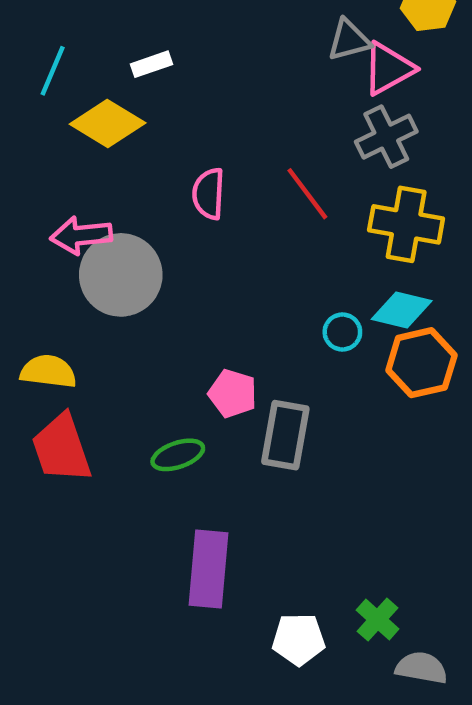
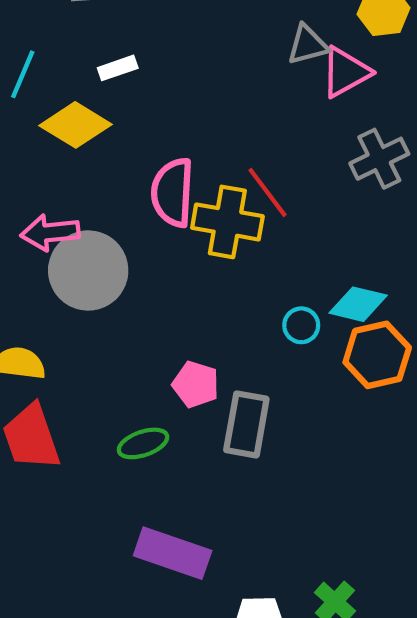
gray cross: (386, 137) -> (379, 159), moved
pink semicircle: (209, 194) -> (173, 192), size x1.4
yellow cross: (406, 224) -> (227, 222), moved
purple rectangle: (209, 569) -> (173, 553), turned -76

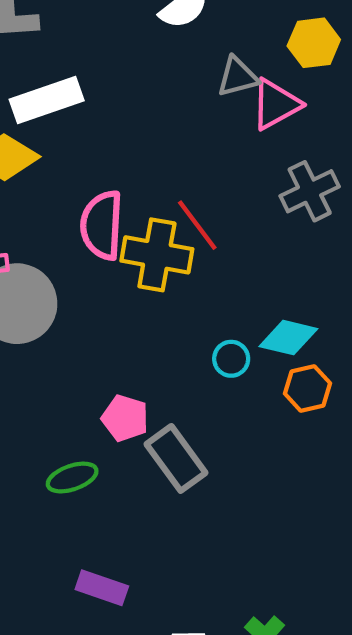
white rectangle: (118, 68) -> (47, 100), size x1.8
orange hexagon: (377, 355) -> (307, 388), size x0.7
gray rectangle: (246, 424) -> (176, 458), turned -46
purple rectangle: (173, 553) -> (102, 588), size x0.7

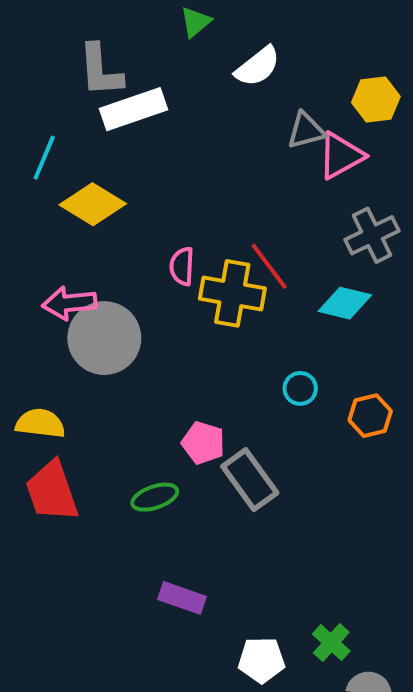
white rectangle: (47, 100) -> (133, 109), moved
pink semicircle: (102, 225) -> (182, 266), size x0.6
cyan diamond: (288, 338) -> (345, 303), moved

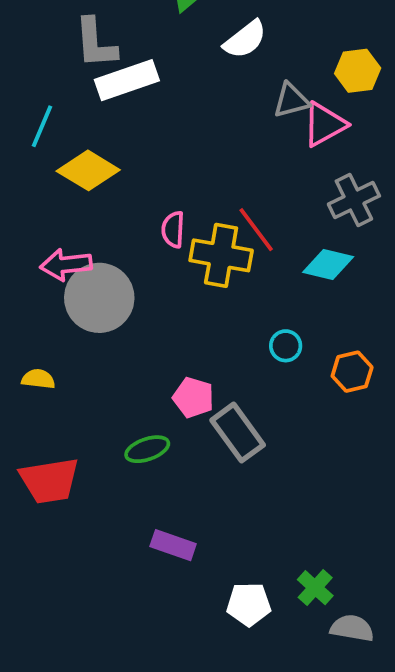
yellow semicircle: (40, 423) -> (38, 379), size x0.7
red trapezoid: (52, 491) -> (49, 481), moved, turned -80

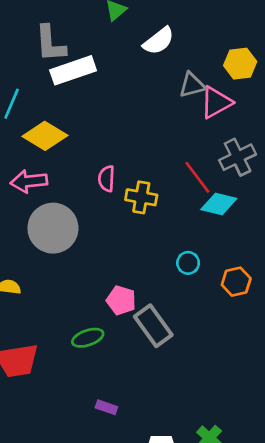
red line: (256, 230) -> (197, 177), moved
yellow cross: (221, 255) -> (141, 197), size x0.7
pink arrow: (66, 265) -> (29, 181), moved
purple rectangle: (173, 545) -> (106, 407), size x0.7

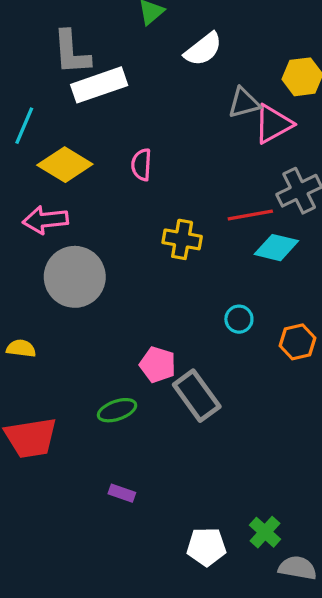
red line: (197, 177) -> (250, 215), turned -63
pink semicircle: (106, 179) -> (141, 165), moved
purple rectangle: (106, 407) -> (122, 493), moved

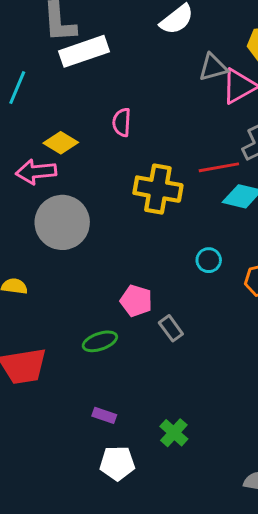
yellow diamond: (65, 165) -> (61, 143), moved, size x0.7
yellow cross: (182, 239) -> (158, 189), size x1.4
gray rectangle: (197, 396) -> (171, 328), size x0.6
green cross: (265, 532) -> (174, 433), moved
white pentagon: (206, 547) -> (117, 463), moved

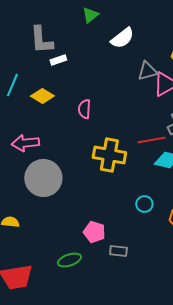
white rectangle: (84, 51) -> (58, 60), size x0.5
yellow diamond: (61, 143) -> (42, 96), moved
gray rectangle: (171, 328) -> (118, 251), turned -48

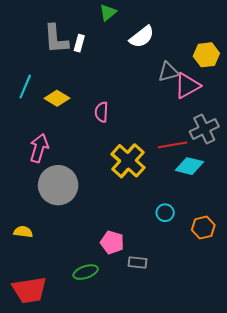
white rectangle: (58, 60) -> (79, 43), moved, turned -56
pink arrow: (25, 143) -> (39, 148), turned 112
yellow cross: (109, 155) -> (128, 161), turned 32

